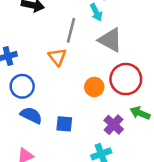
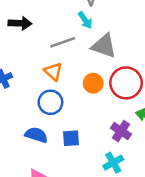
gray line: (71, 30) -> (63, 42), turned 65
blue circle: (22, 86) -> (50, 102), moved
orange circle: (94, 87) -> (93, 83), moved

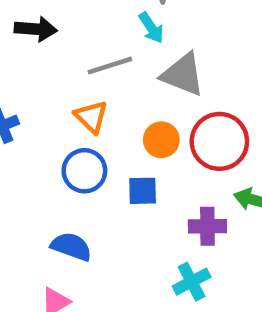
purple cross: (121, 131) -> (207, 226), turned -36
blue semicircle: (36, 135) -> (71, 247), moved
blue square: (71, 138) -> (143, 191), moved

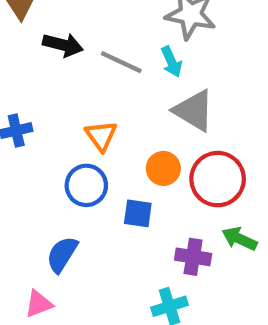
gray line: (110, 66) -> (121, 62), moved, turned 33
blue semicircle: (71, 247) -> (62, 254), turned -87

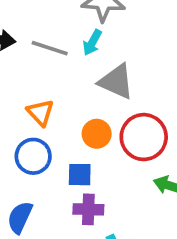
cyan arrow: (171, 62) -> (92, 42), turned 60
purple cross: (193, 257) -> (88, 209), moved

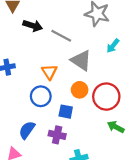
cyan arrow: (92, 42) -> (113, 46), moved
gray triangle: (116, 81) -> (81, 60), moved
purple cross: (88, 209) -> (57, 135), moved

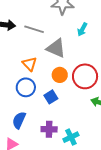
blue square: (66, 112) -> (51, 97), turned -32
purple cross: (57, 135) -> (49, 129), moved

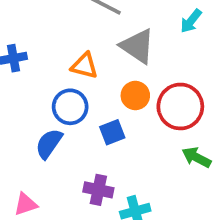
orange triangle: (29, 64) -> (84, 66), turned -42
blue semicircle: (19, 120) -> (49, 144), moved

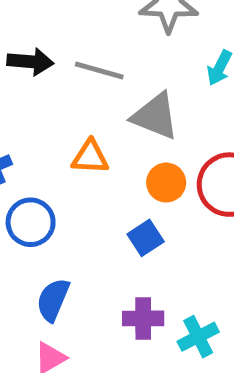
blue circle: (70, 107) -> (31, 222), moved
blue semicircle: (49, 144) -> (53, 300), moved

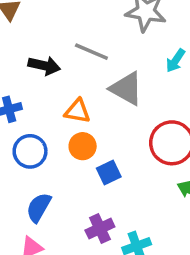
black arrow: (30, 62) -> (44, 66), moved
orange circle: (166, 183) -> (83, 146), moved
purple cross: (143, 318) -> (100, 228), turned -32

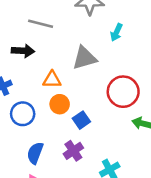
gray line: (91, 52) -> (41, 24), moved
gray triangle: (126, 89) -> (84, 58), turned -36
purple cross: (100, 228) -> (73, 151), moved

